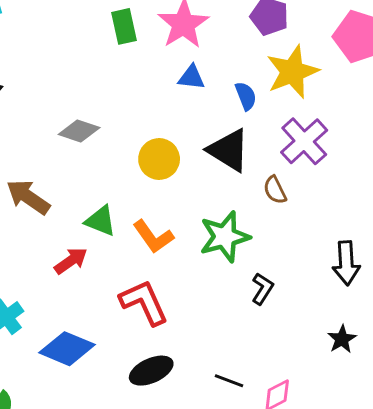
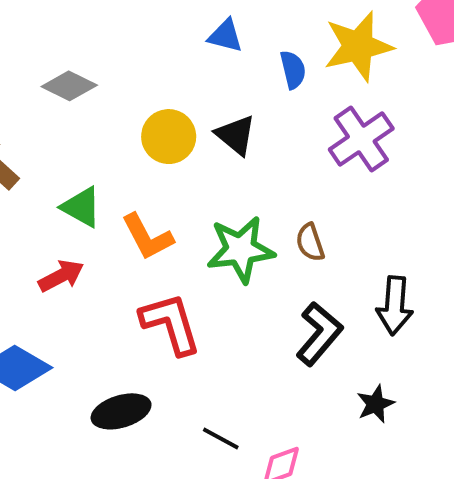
black triangle: (229, 150) -> (236, 135), moved, size x0.7
brown semicircle: (275, 190) -> (310, 242), moved
red arrow: (71, 261) -> (61, 276), moved
black L-shape: (262, 289) -> (319, 334), moved, size x1.5
red L-shape: (144, 302) -> (171, 324), moved

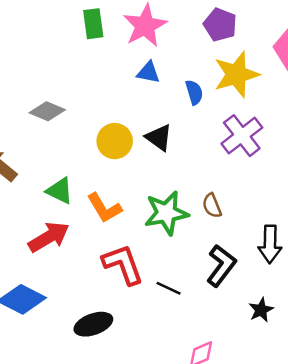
red arrow: (61, 276) -> (49, 237), size x1.4
black line: (221, 439) -> (169, 288), moved

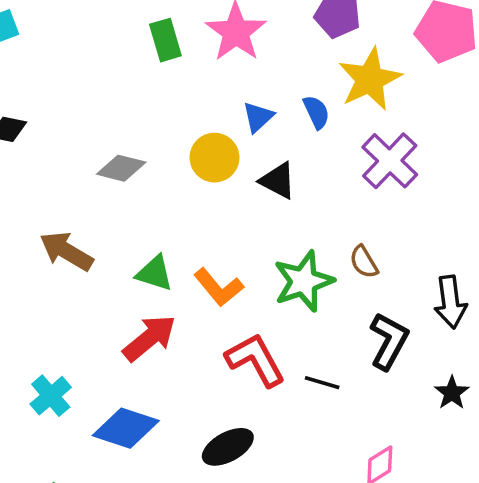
blue triangle: (148, 72) -> (258, 117), moved, turned -45
yellow circle: (115, 141) -> (215, 158), moved

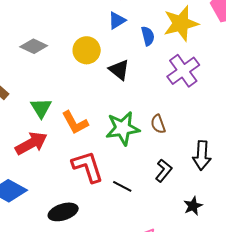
blue triangle: (258, 117) -> (117, 21), moved
green triangle: (155, 273) -> (41, 108), turned 30
black L-shape: (389, 341) -> (164, 171), size x0.7

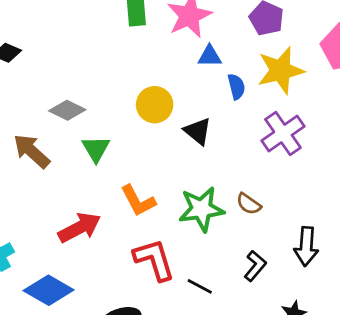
blue triangle: (117, 21) -> (210, 56), moved, turned 30
gray diamond: (34, 46) -> (67, 110), moved
green triangle: (41, 108) -> (96, 149), moved
brown semicircle: (158, 124) -> (249, 204), turned -36

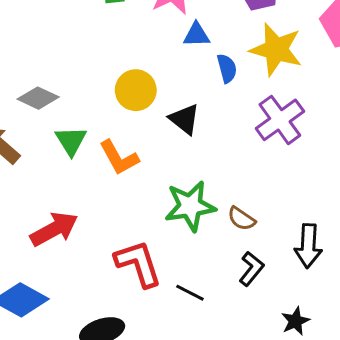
yellow star: (281, 70) -> (276, 49), turned 30
orange L-shape: (138, 201) -> (119, 158), moved
brown semicircle: (249, 204) -> (242, 219), moved

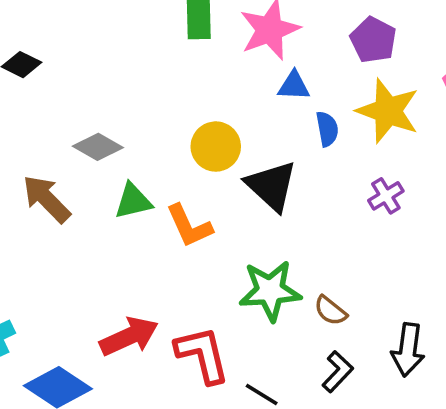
black triangle: (184, 119) -> (271, 186), size x1.4
purple cross: (280, 120) -> (386, 196), size x0.6
green triangle: (71, 141) -> (133, 201), turned 44
red arrow: (54, 229) -> (129, 336), moved

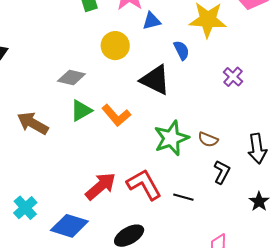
blue semicircle: (327, 129) -> (181, 50), moved
gray diamond: (98, 147) -> (71, 77), moved
yellow circle: (216, 147) -> (115, 46), moved
purple cross: (386, 196) -> (233, 77), moved

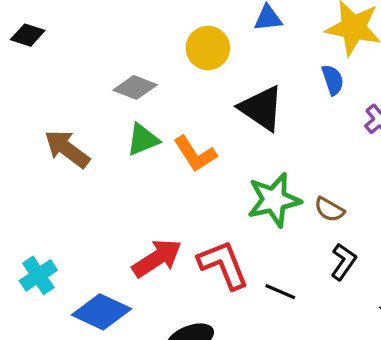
blue semicircle: (181, 50) -> (333, 80), moved

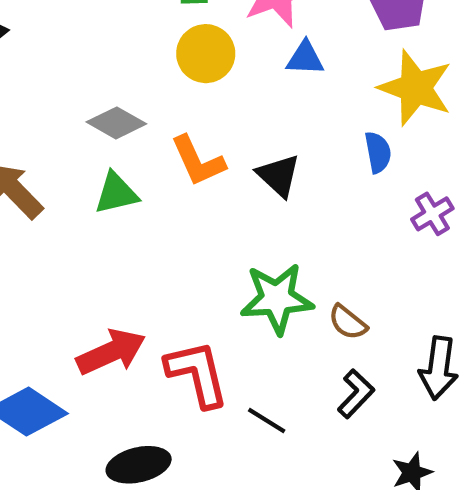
yellow circle: (208, 48) -> (206, 54), moved
black triangle: (262, 108) -> (279, 175), size x0.7
orange L-shape: (195, 154) -> (198, 161), moved

